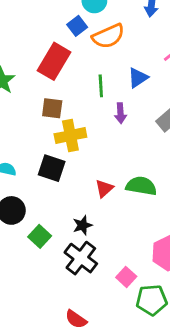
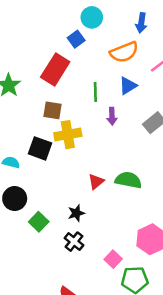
orange semicircle: (108, 36) -> (124, 52), moved
black square: (52, 168) -> (40, 148), moved
black cross: (81, 258) -> (74, 242), size x0.7

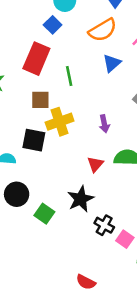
green line: (95, 92) -> (69, 76), moved
purple arrow: (112, 116) -> (104, 124), moved
black star: (76, 213) -> (81, 199), size x1.5
black cross: (74, 242) -> (104, 225), moved

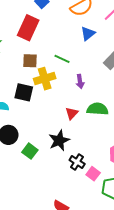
green line: (69, 76) -> (62, 59), moved, turned -56

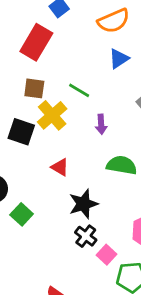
yellow cross: (45, 79) -> (52, 115), turned -30
red triangle: (72, 113) -> (60, 167), moved, turned -48
black star: (59, 140) -> (83, 204), moved

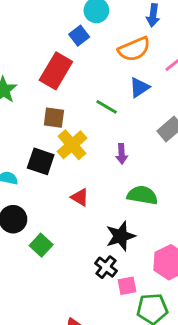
green line: (79, 90) -> (107, 107), moved
black star: (83, 204) -> (121, 236), moved
pink square: (107, 255) -> (127, 286), turned 36

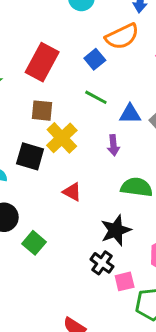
blue square: (79, 36) -> (95, 59), moved
blue triangle: (139, 87) -> (130, 114), moved, turned 35

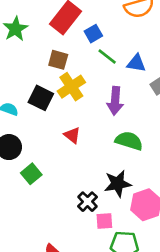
blue square: (95, 59) -> (93, 34), moved
blue triangle: (130, 114) -> (136, 63), moved
purple arrow: (113, 145) -> (115, 101), size x1.5
black star: (116, 230) -> (118, 184), moved

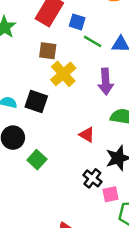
blue square: (93, 34) -> (77, 22), turned -35
black square: (41, 98) -> (36, 101), moved
red triangle: (72, 135) -> (87, 135), moved

